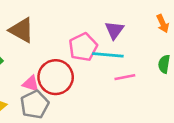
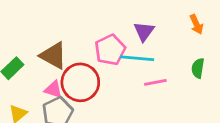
brown triangle: (22, 30) -> (53, 55), moved

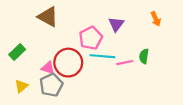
brown triangle: (53, 55) -> (48, 17), moved
cyan line: (137, 58) -> (102, 56), moved
green semicircle: (198, 68) -> (144, 56), moved

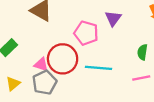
pink pentagon: (91, 38) -> (86, 33), turned -30
cyan line: (102, 56) -> (99, 68), moved
pink line: (125, 63) -> (141, 78), moved

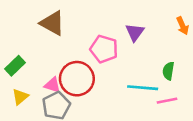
cyan line: (99, 68) -> (143, 88), moved
yellow triangle: (13, 84) -> (20, 97), moved

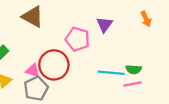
green semicircle: (168, 71) -> (134, 69), moved, turned -96

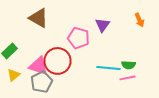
pink triangle: (33, 71) -> (38, 66), size x1.5

